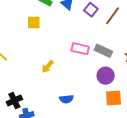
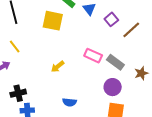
yellow square: (34, 23) -> (53, 21), size x1.5

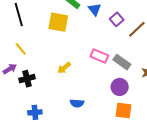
black cross: (18, 93) -> (27, 79), moved

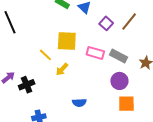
purple square: (117, 19) -> (106, 23), moved
yellow square: (58, 22) -> (67, 41), moved
yellow line: (21, 49) -> (45, 55), moved

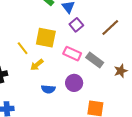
purple square: (106, 23) -> (76, 25), moved
purple circle: (119, 81) -> (74, 83), moved
blue semicircle: (79, 103) -> (48, 89), moved

